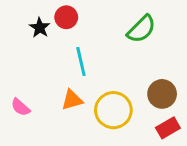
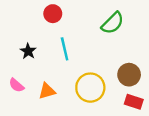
black star: (40, 28) -> (28, 51), moved
orange triangle: (72, 100) -> (47, 91), moved
red rectangle: (168, 128) -> (134, 102), turned 48

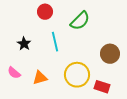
green semicircle: (113, 23) -> (80, 21), moved
brown circle: (129, 75) -> (110, 54), moved
red rectangle: (134, 102) -> (102, 87), moved

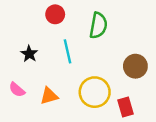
green semicircle: (80, 21) -> (98, 25), turned -35
red rectangle: (102, 87) -> (126, 107), turned 56

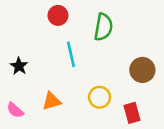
black star: (29, 54) -> (19, 66), moved
pink semicircle: (17, 90) -> (15, 110), moved
yellow circle: (95, 92) -> (100, 97), size x0.7

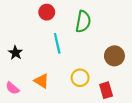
orange triangle: (51, 101) -> (42, 81), turned 49

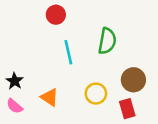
green semicircle: (83, 22) -> (107, 41), moved
black star: (15, 53) -> (15, 81), moved
brown circle: (114, 56) -> (133, 80), moved

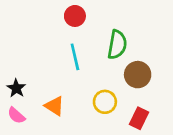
red circle: (56, 15) -> (75, 16), moved
brown circle: (133, 80) -> (138, 75), moved
red rectangle: (127, 109) -> (139, 118), turned 42

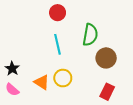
yellow circle: (105, 102) -> (63, 78), moved

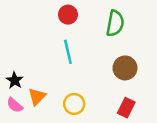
green semicircle: (90, 35) -> (115, 23), moved
yellow circle: (63, 78) -> (74, 104), moved
orange triangle: (42, 82) -> (37, 96), moved, turned 42

